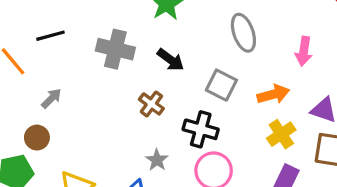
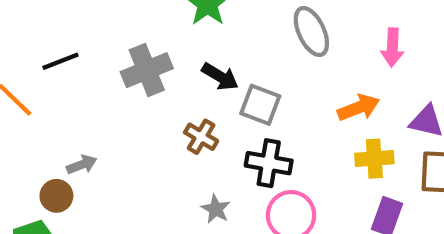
gray cross: (115, 49) -> (147, 70), turned -30
gray square: (221, 85) -> (260, 105), moved
gray arrow: (51, 98) -> (82, 165), moved, turned 30
yellow cross: (281, 134) -> (374, 159), turned 36

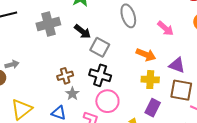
pink arrow: (392, 47) -> (165, 28), turned -60
orange arrow: (359, 108) -> (146, 55), turned 36
brown cross: (201, 137) -> (65, 76), moved, turned 35

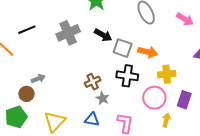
orange arrow: (146, 55) -> (148, 52), moved
yellow cross: (150, 80) -> (167, 74), moved
pink circle: (107, 101) -> (154, 98), moved

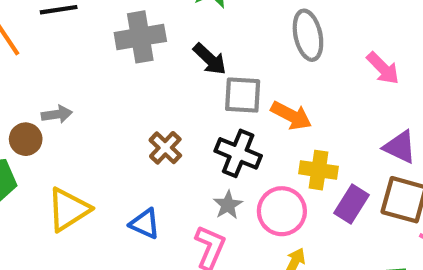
gray square: (123, 48) -> (243, 95), turned -30
brown cross: (93, 82) -> (165, 148), turned -35
gray star: (103, 98) -> (228, 205), moved
purple rectangle: (184, 100) -> (352, 204), moved

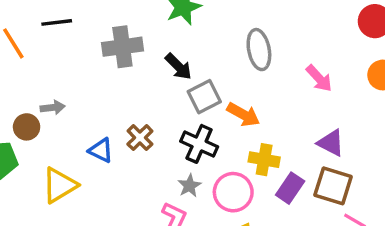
gray square: (243, 95) -> (204, 97), turned -32
blue triangle: (145, 224) -> (101, 150), moved

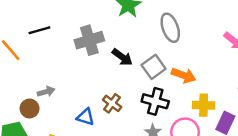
gray ellipse: (259, 50) -> (170, 28), moved
black arrow: (178, 66) -> (122, 57), moved

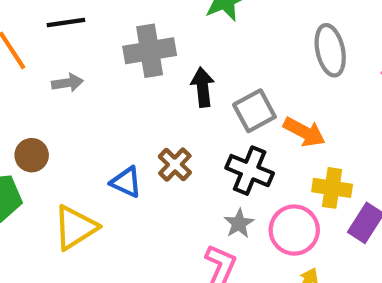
gray ellipse: (170, 28) -> (330, 50), moved
black arrow: (122, 57) -> (203, 87), turned -140
gray arrow: (46, 92) -> (68, 83), moved

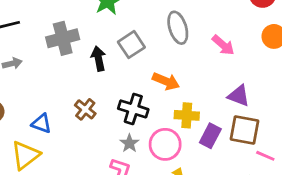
gray square: (254, 111) -> (131, 45), moved
blue triangle: (126, 182) -> (41, 123), moved

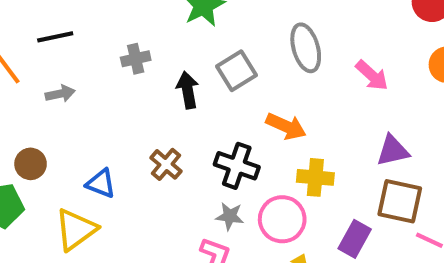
gray cross: (63, 38) -> (136, 59), size x0.6
purple triangle: (239, 96) -> (393, 151), turned -35
purple rectangle: (210, 136) -> (355, 239), moved
gray star: (129, 143) -> (230, 216), turned -30

